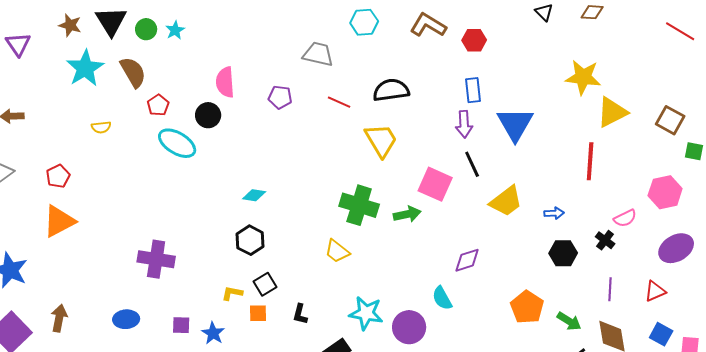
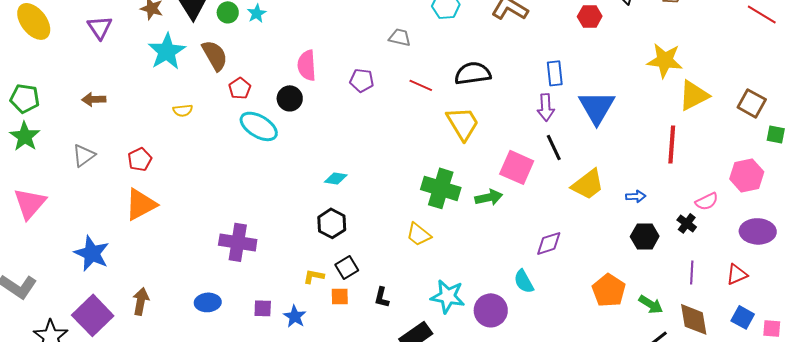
red hexagon: (474, 40) -> (590, 16), moved
gray trapezoid: (318, 54) -> (400, 37), size x0.7
purple ellipse: (676, 248) -> (758, 231), turned 32

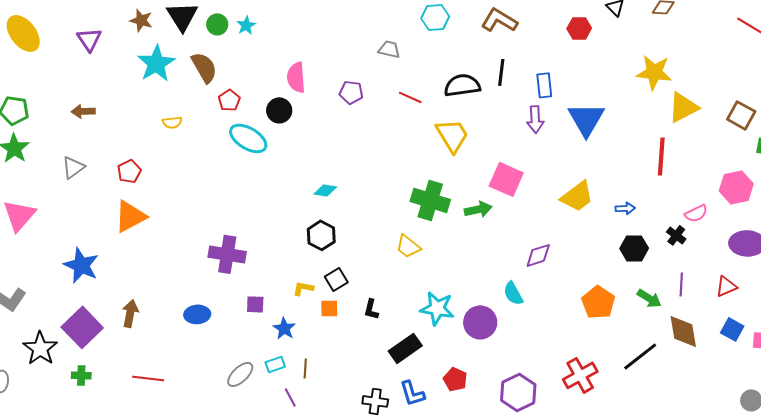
black line: (554, 147) -> (501, 72), moved, turned 32
green arrow: (651, 304) -> (649, 298), moved
purple square: (263, 308) -> (255, 304), moved

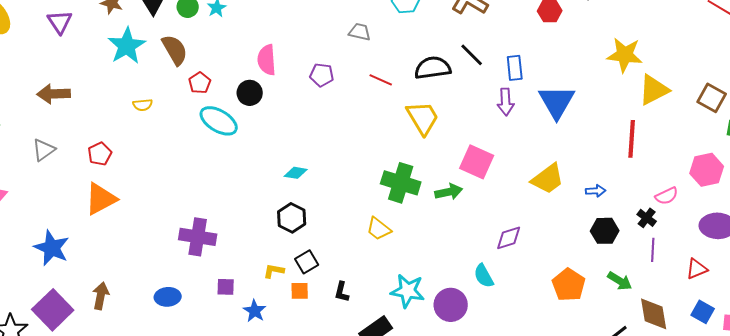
black line: (501, 72) -> (472, 55), turned -52
brown arrow: (83, 111) -> (54, 94), size x1.4
purple line: (681, 284) -> (653, 250), moved

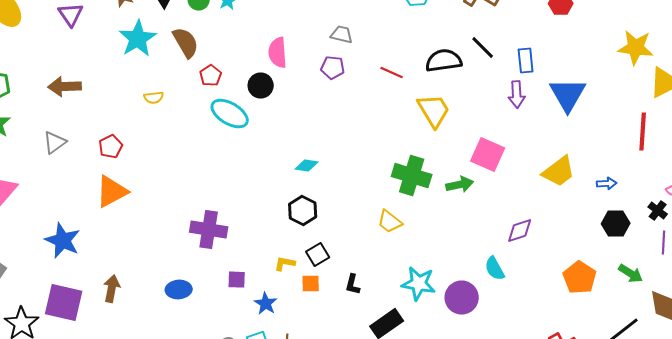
gray trapezoid: (360, 32) -> (342, 35), moved
purple square: (53, 310) -> (64, 303), turned -33

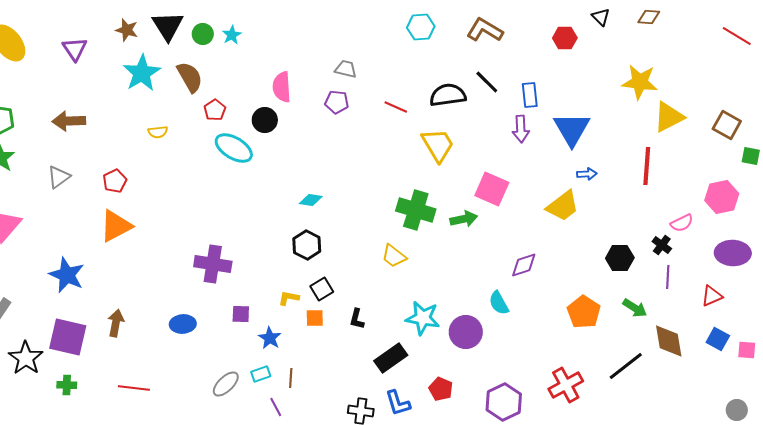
blue arrow: (607, 184) -> (587, 174), moved

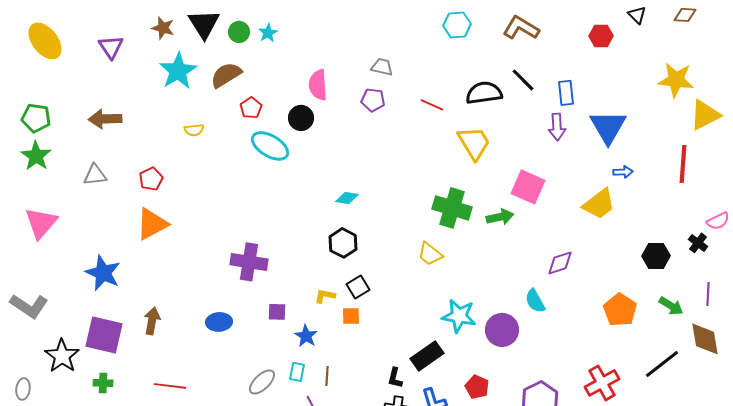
brown semicircle: (190, 77) -> (226, 75), turned -92
gray triangle: (59, 177) -> (95, 175), turned 30
purple line: (668, 277) -> (708, 294), moved
black L-shape: (357, 319) -> (395, 378), moved
cyan rectangle: (261, 374) -> (297, 372), turned -60

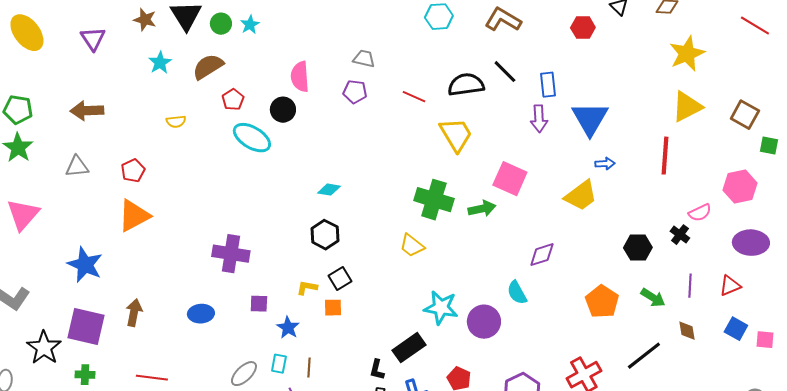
cyan star: (178, 71) -> (160, 63), size x0.6
yellow star: (676, 80) -> (687, 54), moved, turned -30
brown diamond: (705, 339) -> (687, 331), size x0.6

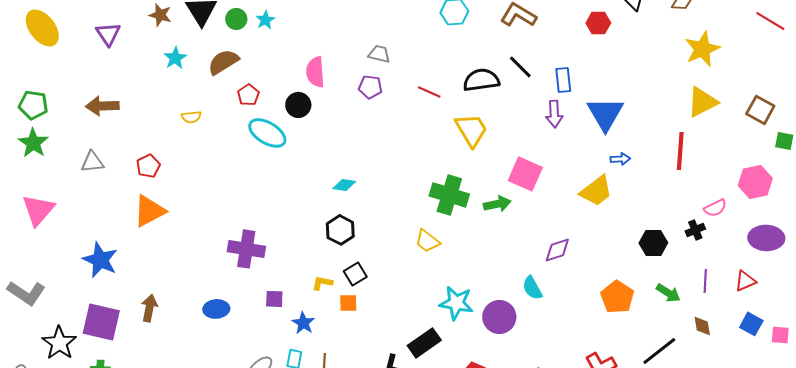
black cross: (680, 235) -> (695, 230), turned 30

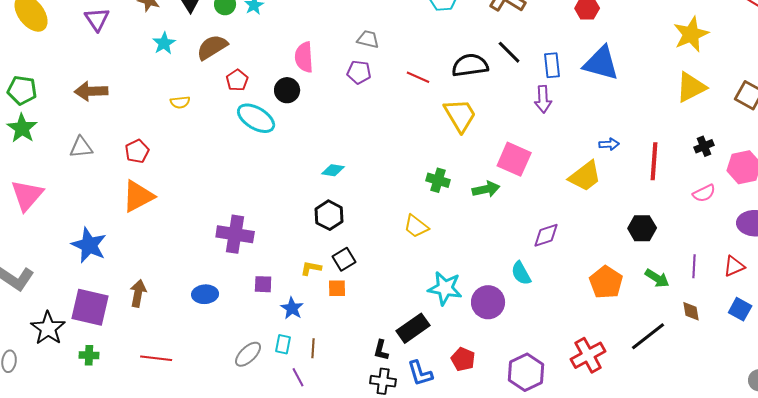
blue triangle: (605, 114) -> (601, 63), moved, turned -45
red line: (680, 151) -> (654, 161), moved
green cross: (449, 195) -> (438, 180), size x0.6
black cross: (695, 230) -> (704, 146), moved

